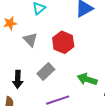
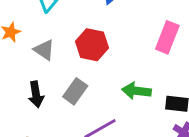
black arrow: (18, 79) -> (36, 94), moved

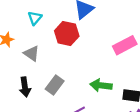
pink rectangle: (167, 37) -> (125, 45), turned 40
red hexagon: (92, 45) -> (67, 34), moved

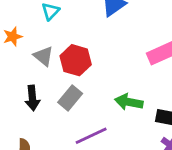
red hexagon: (67, 34) -> (76, 60), moved

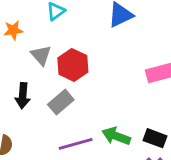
green arrow: (129, 102) -> (116, 136), moved

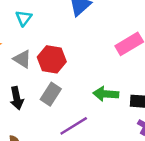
green arrow: (116, 136) -> (106, 94), moved

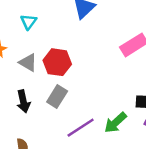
green arrow: (106, 94) -> (115, 123), moved, turned -45

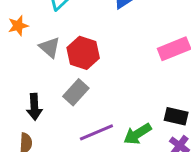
black arrow: (23, 101) -> (34, 107), moved

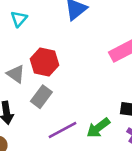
gray triangle: (50, 47) -> (16, 74), moved

